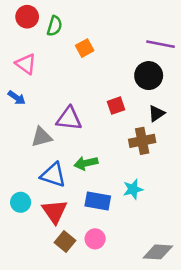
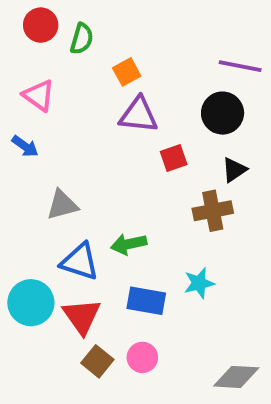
purple triangle: (69, 119) -> (138, 115), moved
cyan circle: (21, 202) -> (31, 303), size x1.5

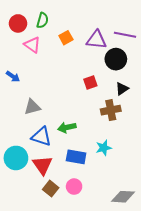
red circle: (41, 25) -> (18, 23), moved
pink triangle: (39, 95) -> (32, 45), moved
purple triangle: (138, 115) -> (96, 40), moved

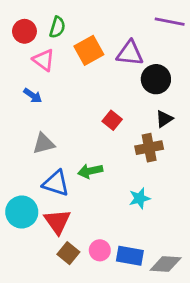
purple line: (125, 35) -> (170, 22), moved
orange square: (66, 38) -> (89, 50), size x1.5
blue arrow: (13, 76) -> (33, 96), moved
red square: (90, 83) -> (112, 120), moved, turned -32
blue rectangle: (76, 157) -> (130, 256), moved

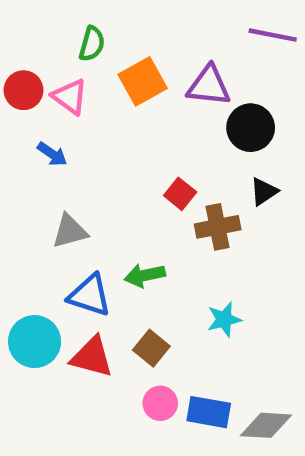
red circle: (24, 31) -> (24, 90), moved
brown cross: (149, 148) -> (218, 227), moved
red triangle: (57, 222) -> (92, 357), turned -40
brown square: (68, 253) -> (151, 348), moved

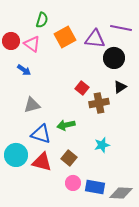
purple line: (273, 35) -> (121, 28), moved

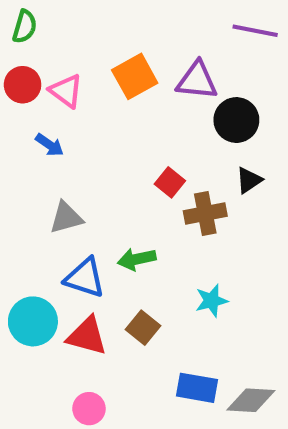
green semicircle: (42, 20) -> (25, 27), moved
purple line: (121, 28) -> (255, 31), moved
pink circle: (73, 183) -> (89, 409), moved

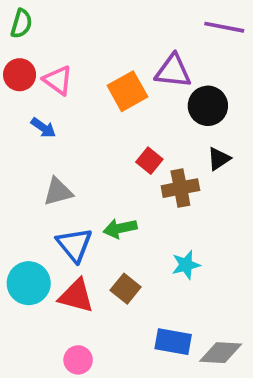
orange square: (135, 76) -> (127, 91), moved
blue triangle: (85, 278) -> (74, 245), turned 33

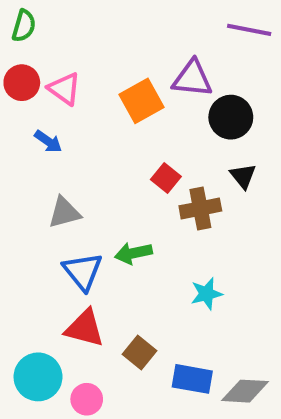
black triangle: (219, 159) -> (243, 176), turned -35
cyan circle: (29, 283) -> (38, 377), moved
brown square: (126, 289) -> (139, 353), moved

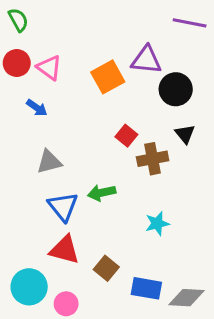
green semicircle: (24, 26) -> (18, 20), turned -45

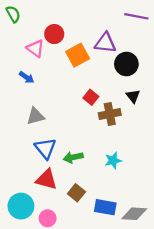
red circle: (17, 63) -> (54, 34), moved
green arrow: (102, 193) -> (73, 157), moved

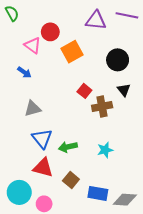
purple triangle: (105, 43) -> (96, 21), moved

